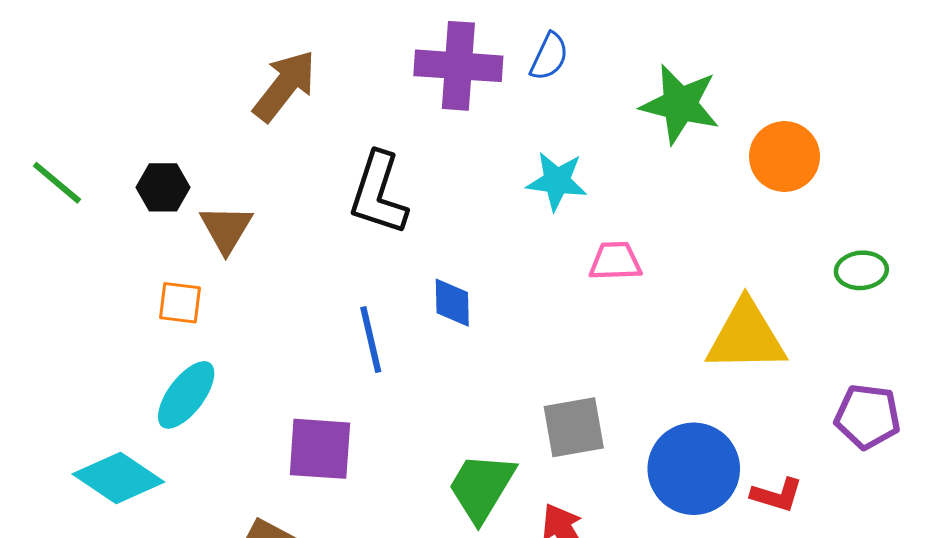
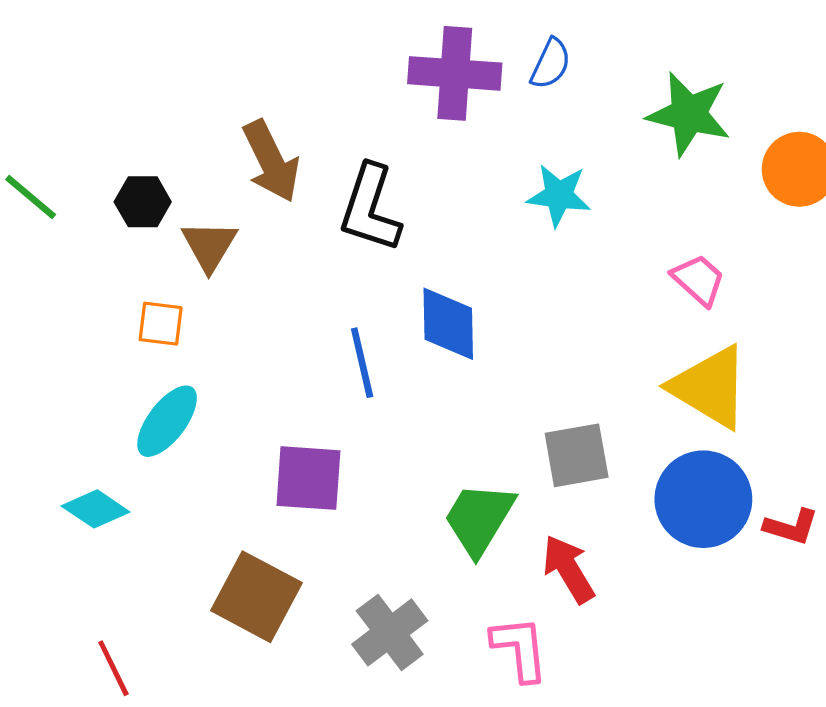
brown arrow: (285, 86) -> (271, 161), moved, turned 116
pink trapezoid: (615, 261) -> (698, 280), moved, turned 44
blue diamond: (452, 303) -> (448, 324), size x1.4
yellow triangle: (746, 336) -> (710, 387), moved, turned 32
cyan diamond: (118, 478) -> (96, 509), size x0.7

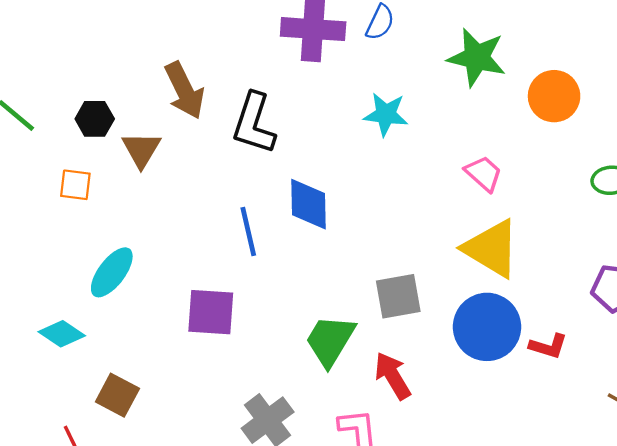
orange square: (161, 324) -> (75, 185), moved
brown square: (256, 597) -> (117, 395), moved, size x0.7

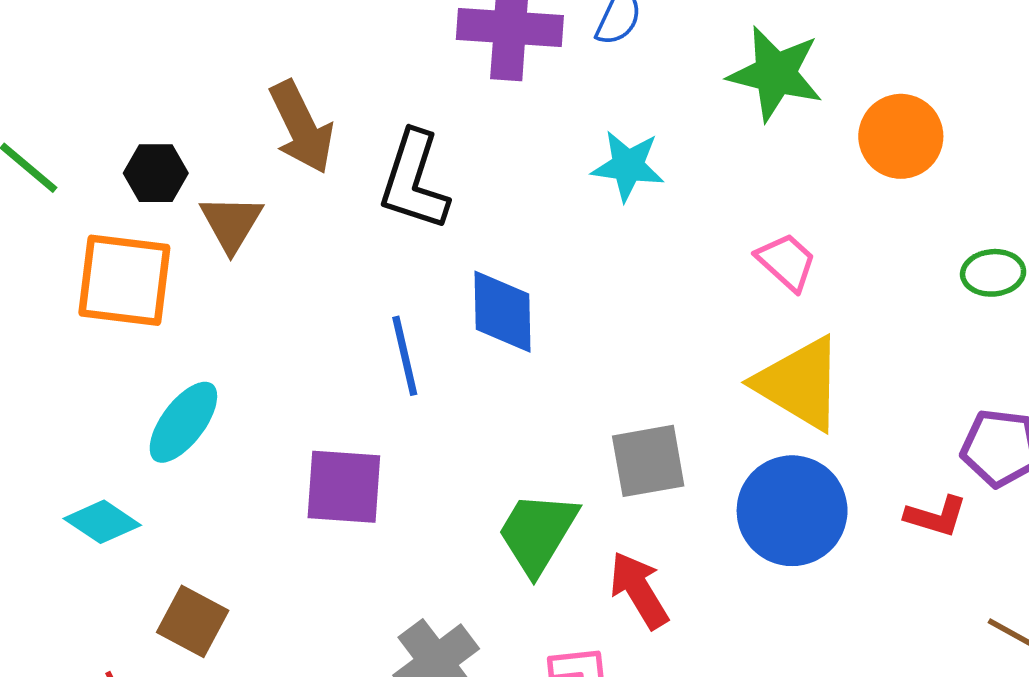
orange square: (75, 185) -> (124, 280), size x1.8
red L-shape: (548, 346) -> (936, 516), moved

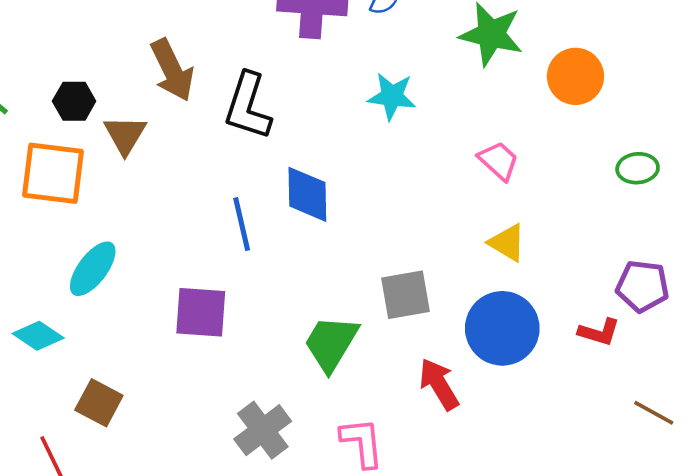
yellow triangle: (799, 383) -> (507, 243), size x0.6
red arrow: (639, 590) -> (439, 384), moved

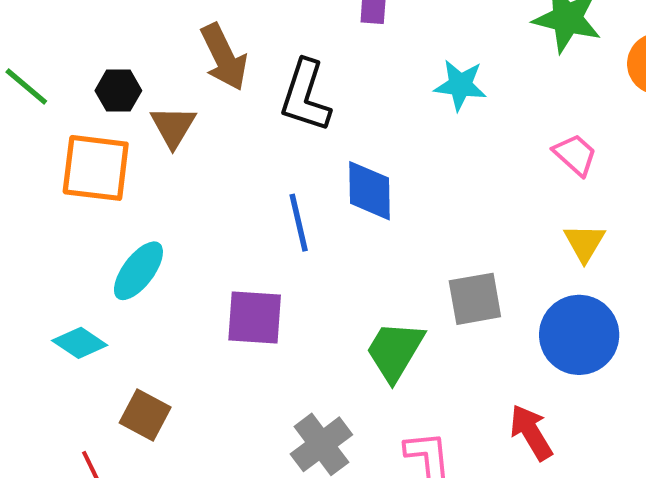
yellow triangle: (507, 243) -> (584, 243), turned 30
red arrow: (439, 384) -> (531, 432), moved

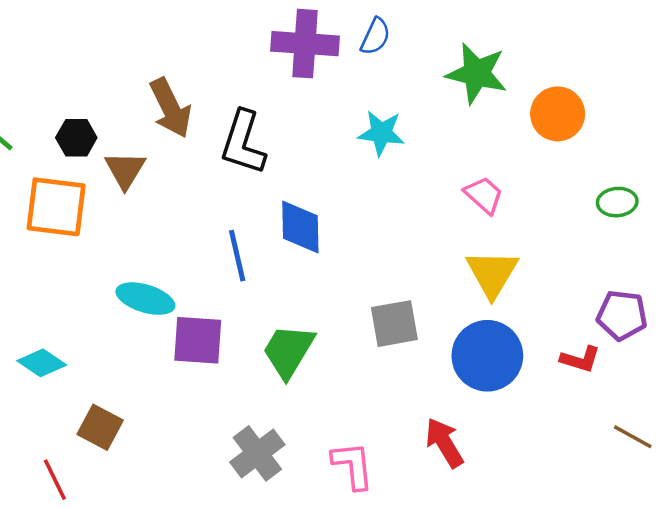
yellow triangle: (584, 243) -> (492, 274), size x1.4
cyan ellipse: (138, 271) -> (145, 299), moved, turned 70
green trapezoid: (395, 351) -> (288, 351), moved

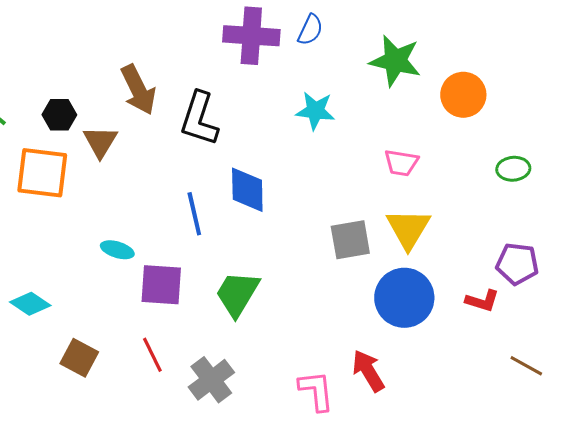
pink trapezoid: (484, 195) -> (401, 163), turned 147
cyan ellipse: (145, 299) -> (117, 250), size x0.7
gray square: (394, 324) -> (350, 240), moved
pink L-shape: (353, 465) -> (316, 391), moved
red line: (55, 480) -> (152, 355), moved

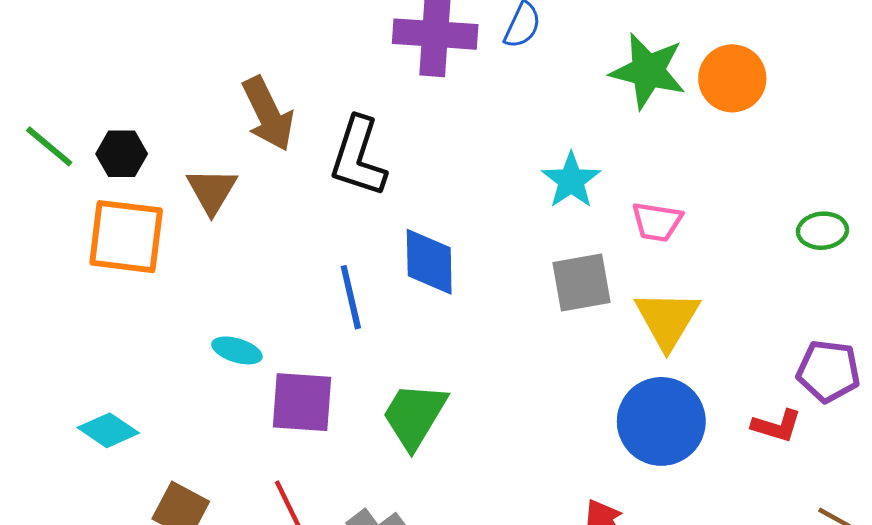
orange circle: (463, 95) -> (732, 78), moved
cyan star: (315, 111) -> (571, 180), moved, turned 30
black hexagon: (59, 115) -> (122, 154), moved
gray square: (350, 240) -> (581, 282), moved

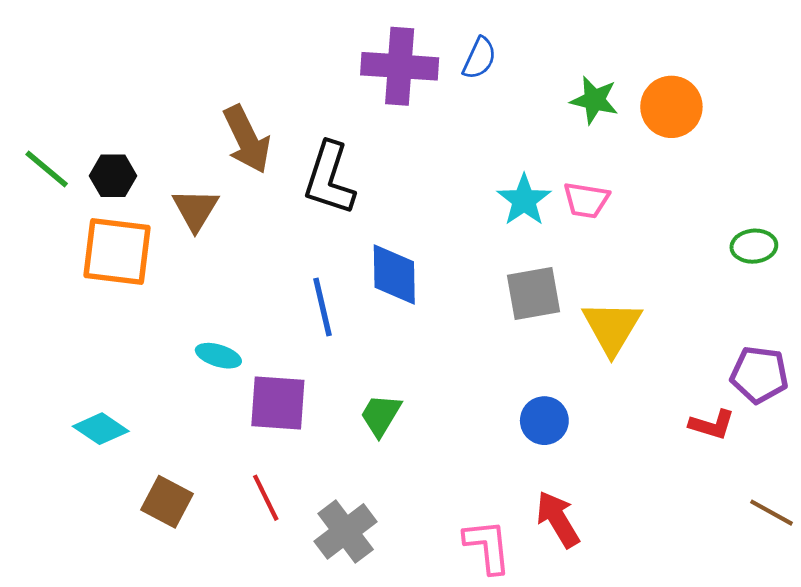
green star: (648, 71) -> (594, 100), size x0.7
pink trapezoid: (657, 222) -> (586, 200), moved
green trapezoid: (414, 416) -> (381, 415), size x0.7
blue circle: (661, 421) -> (544, 421), moved, size x0.6

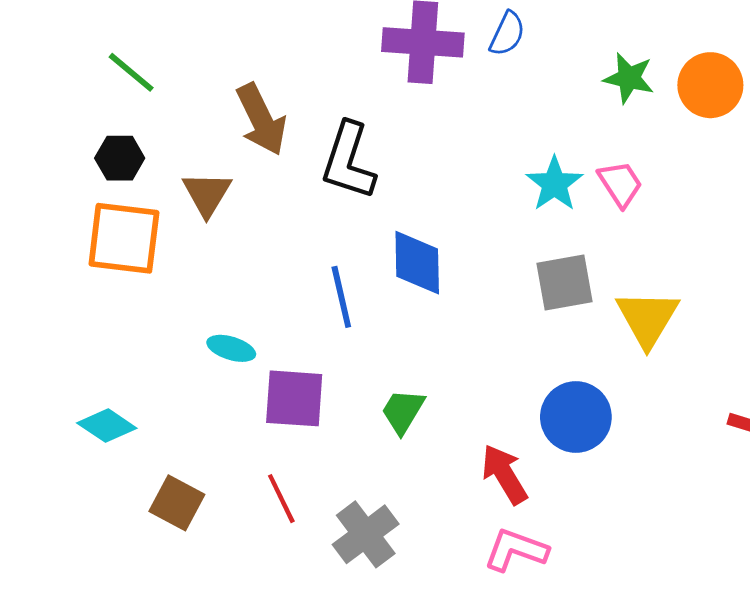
green line: (47, 169) -> (131, 72), moved
pink trapezoid: (586, 200) -> (620, 184), turned -132
blue circle: (544, 421) -> (576, 417), size x1.4
red arrow: (558, 519) -> (504, 474), moved
pink L-shape: (488, 546) -> (516, 550), turned -64

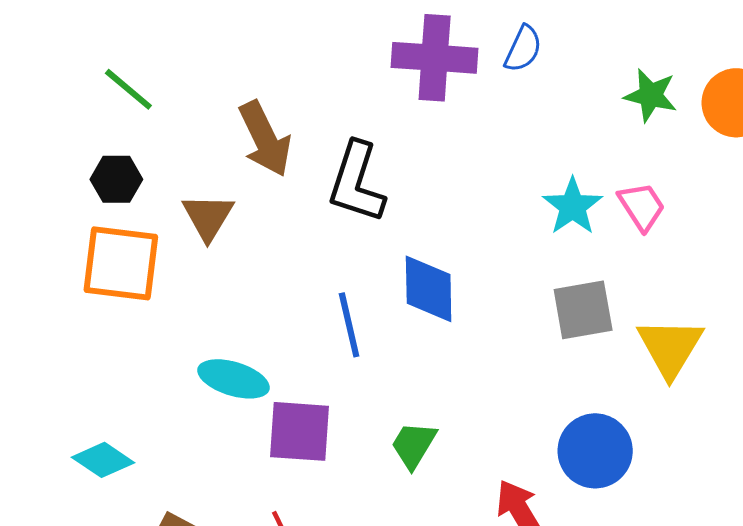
cyan ellipse: (231, 348) -> (233, 379), size x1.4

